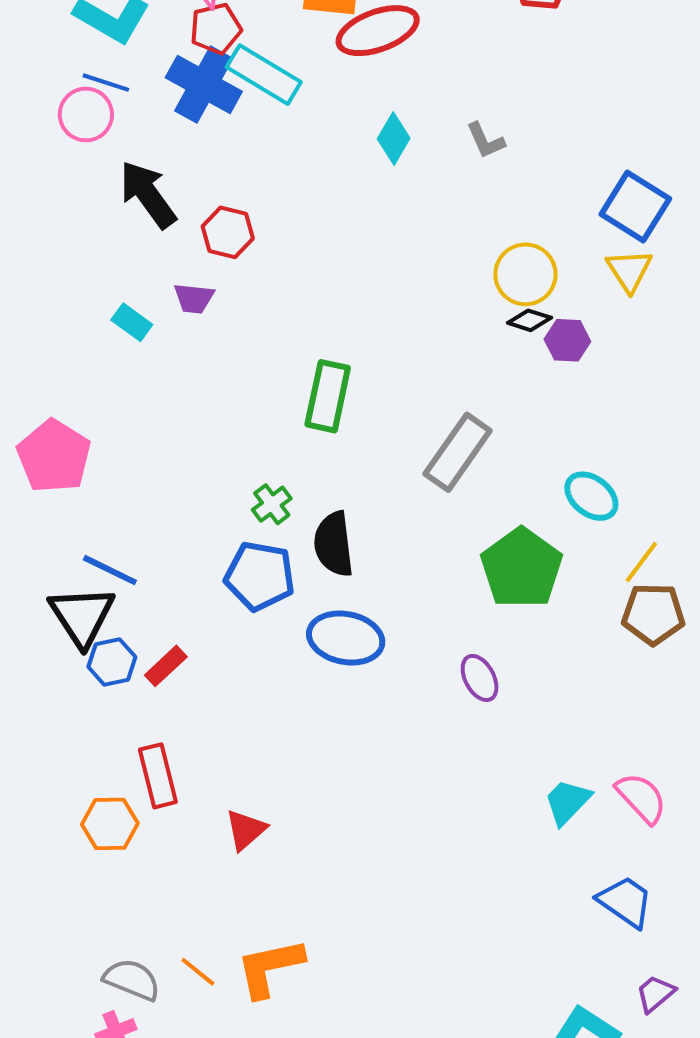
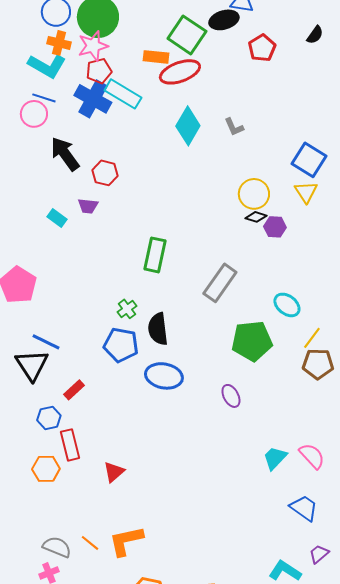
cyan diamond: (394, 139) -> (188, 126), size x1.5
green pentagon: (521, 568) -> (252, 341), turned 30
blue hexagon: (112, 662) -> (49, 418), moved

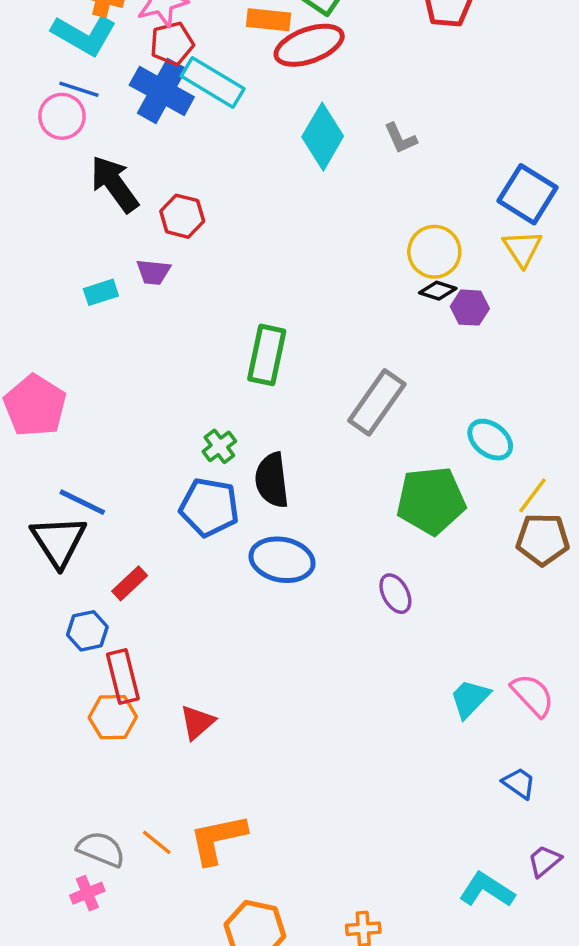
cyan rectangle: (57, 218) -> (101, 292), turned -54
orange hexagon: (46, 469) -> (113, 717), moved
blue trapezoid: (304, 508) -> (519, 783), size x0.7

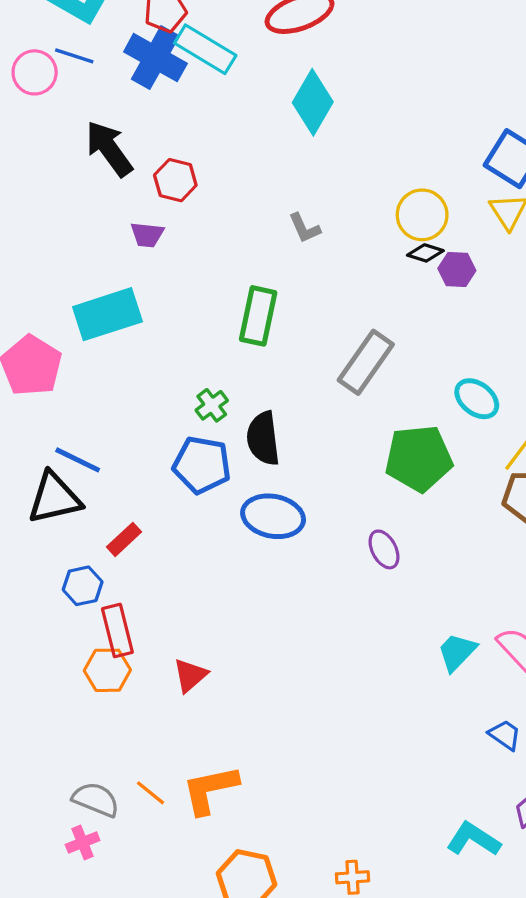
pink circle: (62, 116) -> (35, 72), moved
gray L-shape: (400, 138) -> (305, 228), moved
cyan rectangle: (101, 292) -> (107, 314), moved, size x2.0
black triangle: (59, 541) -> (54, 498), turned 50

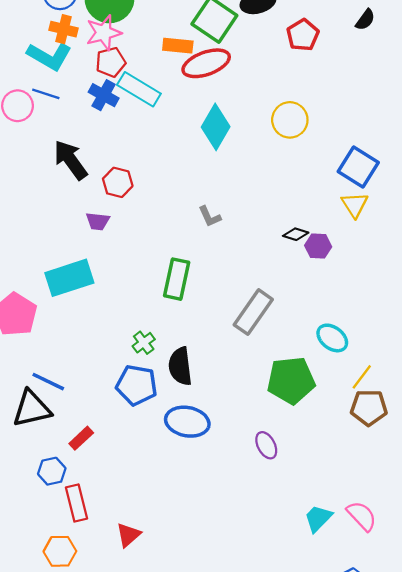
blue cross: (155, 58) -> (104, 95), size x0.7
yellow circle: (422, 215) -> (290, 120), moved
orange hexagon: (107, 670) -> (60, 551), moved

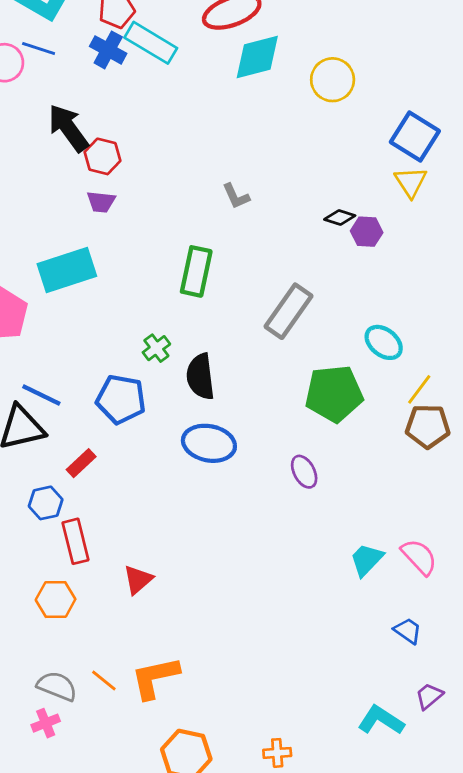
cyan diamond: (216, 127) -> (257, 57), moved, turned 45
red hexagon: (118, 182) -> (102, 156), moved
blue pentagon: (137, 385) -> (121, 399), moved

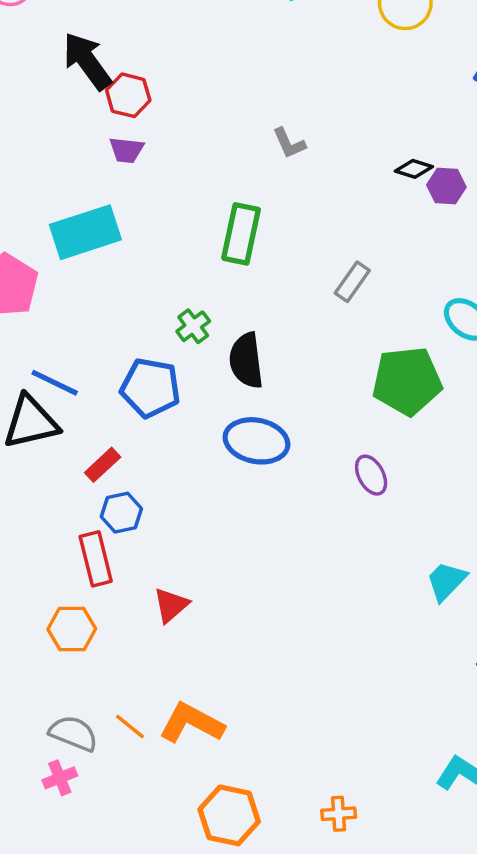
gray rectangle: (289, 311) -> (352, 282), size x0.6
blue hexagon: (46, 503) -> (121, 513), moved
orange L-shape: (155, 678) -> (191, 723), turned 40

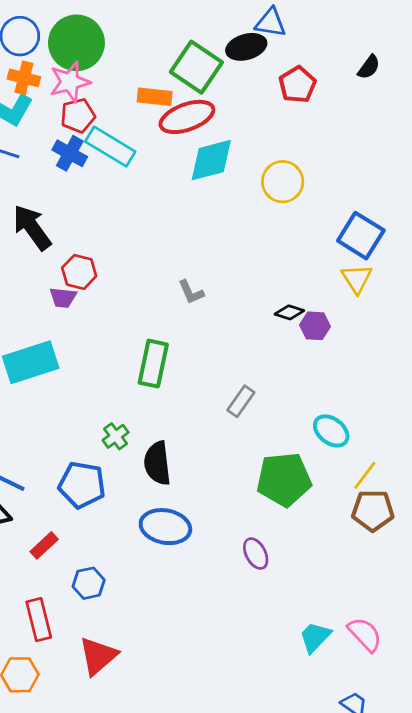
red hexagon: (128, 95) -> (79, 272), moved
blue hexagon: (121, 513) -> (89, 583), moved
red triangle: (171, 605) -> (98, 656), size x1.4

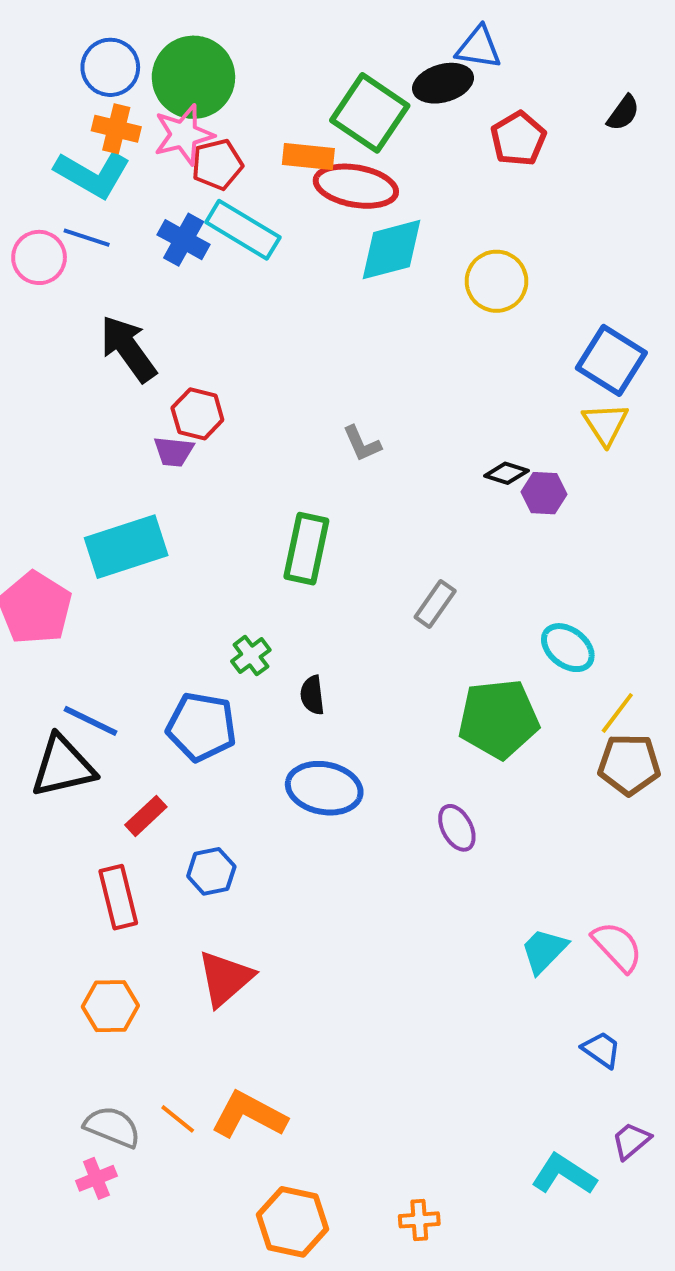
red pentagon: (78, 116) -> (217, 164), moved
red ellipse: (187, 117) -> (356, 186), turned 30
black semicircle: (157, 463) -> (312, 695), size x0.6
red rectangle: (39, 620) -> (118, 897), moved

